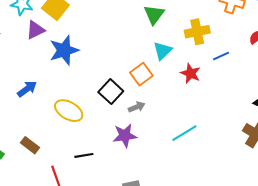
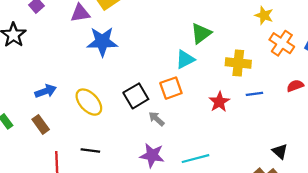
cyan triangle: (163, 51) -> (185, 59), moved
blue arrow: (27, 89) -> (46, 91), moved
gray arrow: (137, 107) -> (157, 119), turned -133
purple star: (125, 135) -> (152, 155), moved

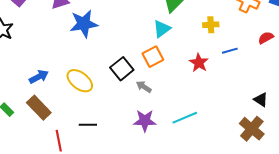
yellow cross: (238, 63) -> (211, 25), size x0.7
brown rectangle: (41, 124) -> (39, 108), size x1.4

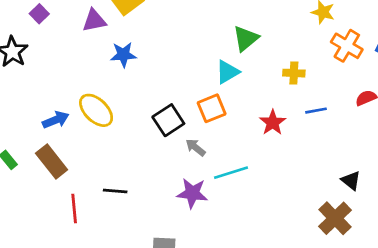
blue star: (84, 24) -> (123, 55), size x0.7
yellow ellipse: (80, 81) -> (96, 110), moved
cyan line: (185, 118) -> (231, 173), moved

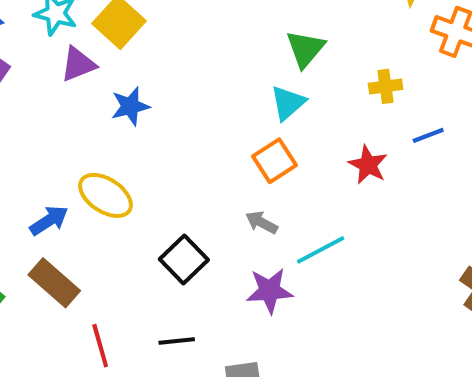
black square: (168, 120) -> (184, 260), moved
black line: (115, 191) -> (177, 341), moved

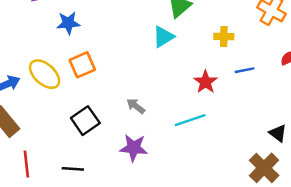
orange square: (275, 161) -> (82, 65), moved
cyan line: (321, 250) -> (190, 120), moved

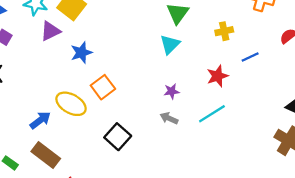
red star: (205, 82) -> (217, 76), turned 30
gray arrow: (136, 106) -> (169, 118), moved
purple star: (134, 148) -> (172, 91), moved, size x0.6

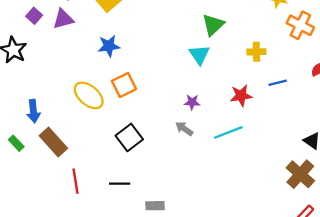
purple triangle: (50, 31) -> (63, 19), moved
cyan triangle: (170, 44) -> (199, 55), turned -30
blue arrow: (40, 120) -> (33, 111), moved, turned 110

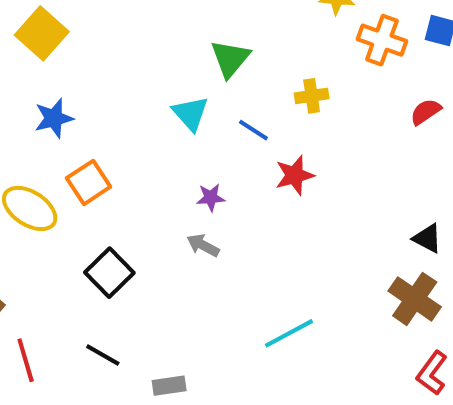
cyan triangle: (199, 55) -> (190, 113), moved
blue line: (278, 83) -> (253, 130), moved, turned 54
cyan line: (228, 132) -> (289, 333), moved
black line: (120, 184) -> (103, 355), turned 36

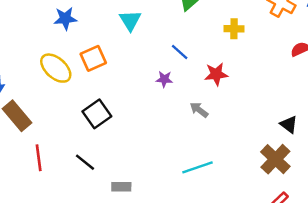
cyan triangle: (190, 113) -> (130, 20), moved
blue star: (54, 118) -> (65, 18), moved
blue line: (253, 130) -> (180, 52), moved
gray arrow: (203, 245) -> (199, 110), moved

